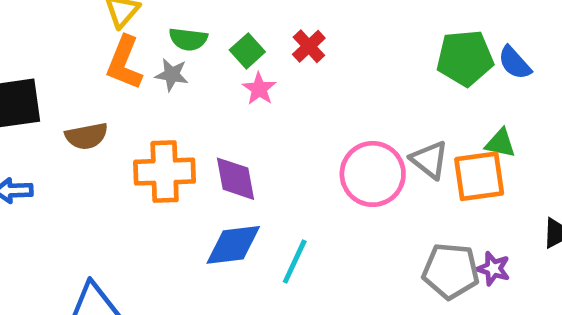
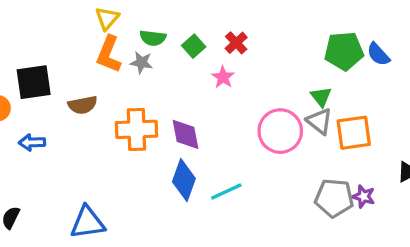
pink star: (259, 89) -> (223, 77), moved
green triangle: (500, 143) -> (321, 97), moved, turned 40
blue diamond: (233, 245) -> (184, 180), turned -63
cyan line: (295, 261) -> (226, 191), turned 40

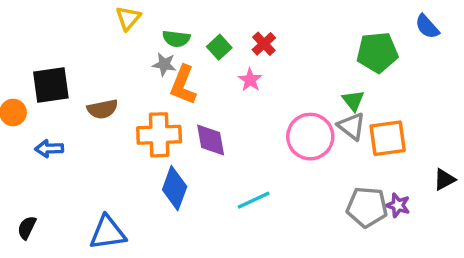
orange L-shape: (109, 54) -> (183, 85), moved
blue semicircle: (378, 54) -> (427, 27), moved
blue diamond: (184, 180) -> (175, 188), moved

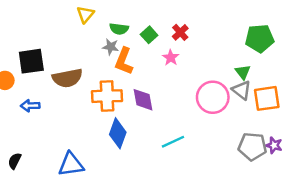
brown semicircle: (102, 109) -> (67, 78), size x1.4

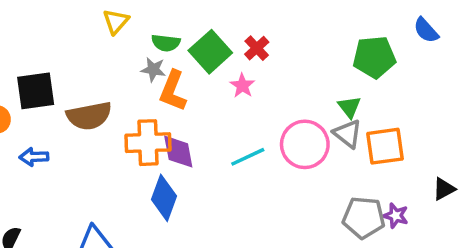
green square: (149, 35) -> (210, 52), size x1.6
purple diamond: (143, 100) -> (178, 152), moved
cyan line: (173, 142) -> (248, 157), moved

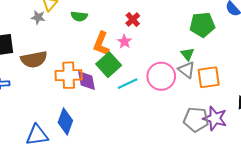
green square: (210, 52) -> (109, 65), moved
gray star: (153, 70) -> (38, 17), moved
orange L-shape: (173, 91) -> (101, 44), moved
blue diamond: (164, 198) -> (65, 122), moved
purple star: (396, 216) -> (215, 118), size x1.6

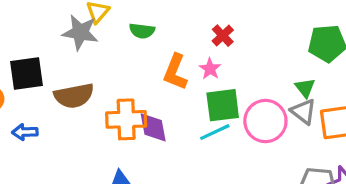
gray star: (38, 17) -> (80, 32), size x1.6
green square: (109, 65) -> (223, 105), moved, turned 35

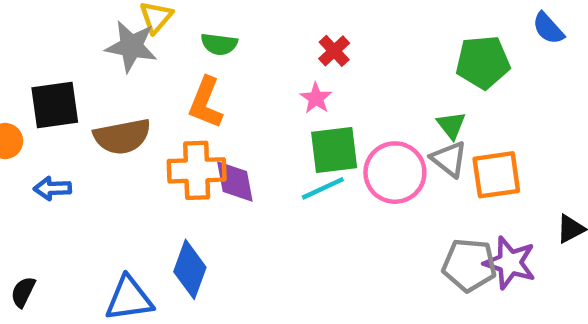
orange L-shape: (175, 72) -> (206, 103), moved

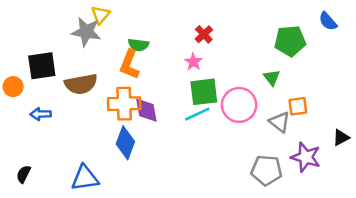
green semicircle: (219, 44) -> (138, 45), moved
gray triangle: (449, 159) -> (280, 122), moved
orange square: (496, 175) -> (298, 106), size x0.7
gray pentagon: (469, 265) -> (267, 170), moved
blue diamond: (190, 269) -> (125, 143), moved

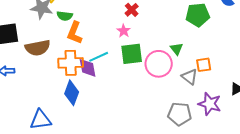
green semicircle: (138, 45) -> (65, 16), moved
green triangle: (272, 77) -> (177, 49), moved
cyan line: (197, 114) -> (99, 57), moved

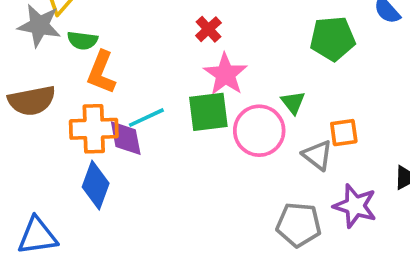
pink star: (124, 31) -> (225, 74), moved, size x1.6

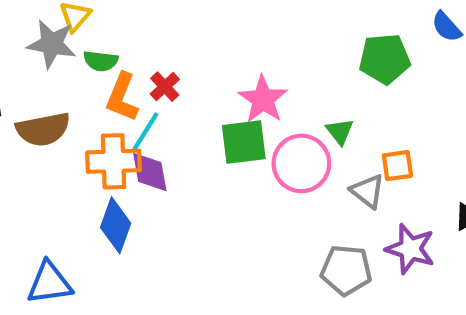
red cross: (208, 29) -> (165, 87), moved
cyan line: (146, 118) -> (146, 131), moved, turned -33

